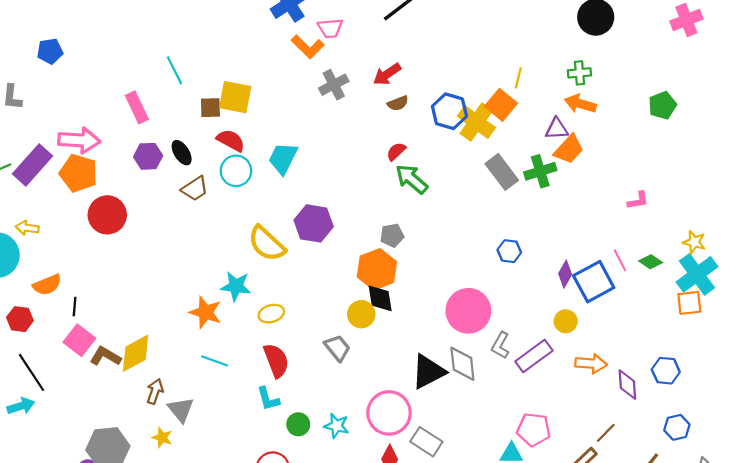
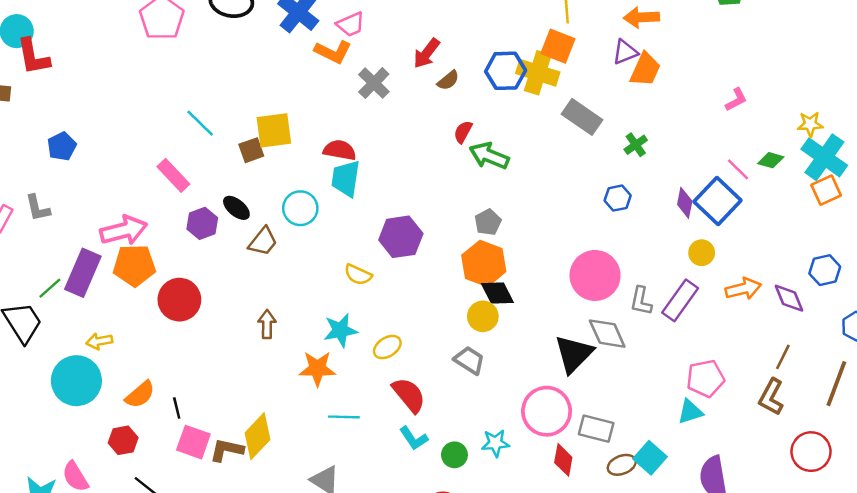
red semicircle: (231, 140) -> (340, 150), moved
green cross: (540, 171) -> (636, 145), moved, size x0.7
yellow semicircle: (267, 244) -> (358, 275), size x0.6
brown arrow: (155, 391) -> (267, 324), moved

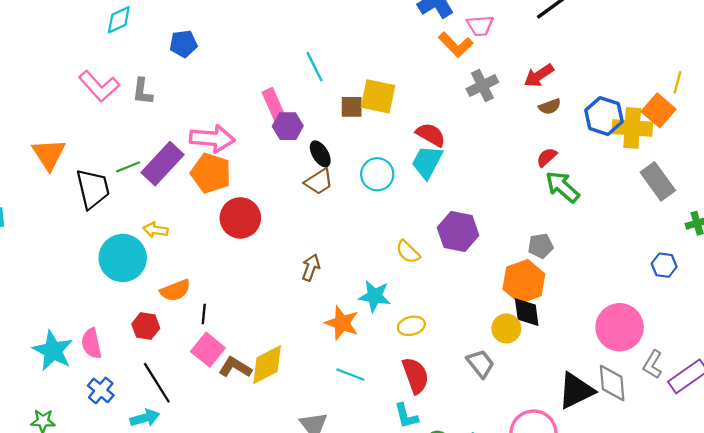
yellow cross: (538, 73) -> (632, 128), turned -33
purple hexagon: (202, 223) -> (288, 126), moved
brown trapezoid: (263, 241) -> (319, 182), moved

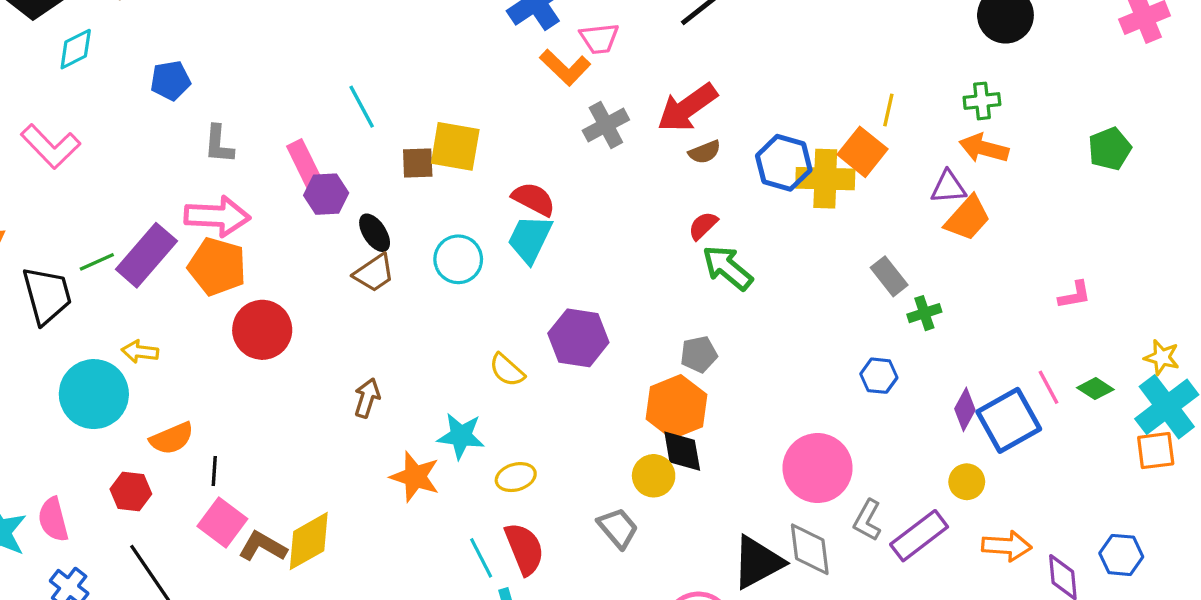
red arrow: (539, 76) -> (687, 108), size x1.4
gray L-shape: (142, 91) -> (219, 144), moved
gray rectangle: (658, 181) -> (889, 276), moved, size x0.7
cyan line: (350, 375) -> (481, 558), moved, turned 44

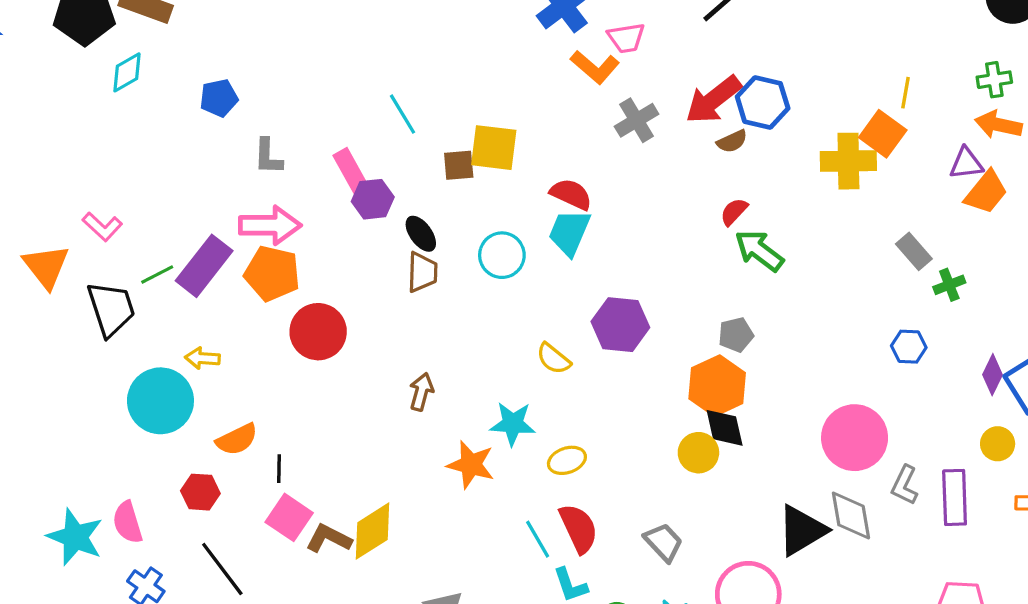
pink L-shape: (51, 146) -> (102, 227), moved, size x0.7
blue hexagon: (784, 163) -> (763, 102), moved
brown trapezoid: (374, 273) -> (422, 272), turned -51
gray trapezoid: (618, 528) -> (663, 542), moved
purple rectangle: (919, 536) -> (955, 497), turned -52

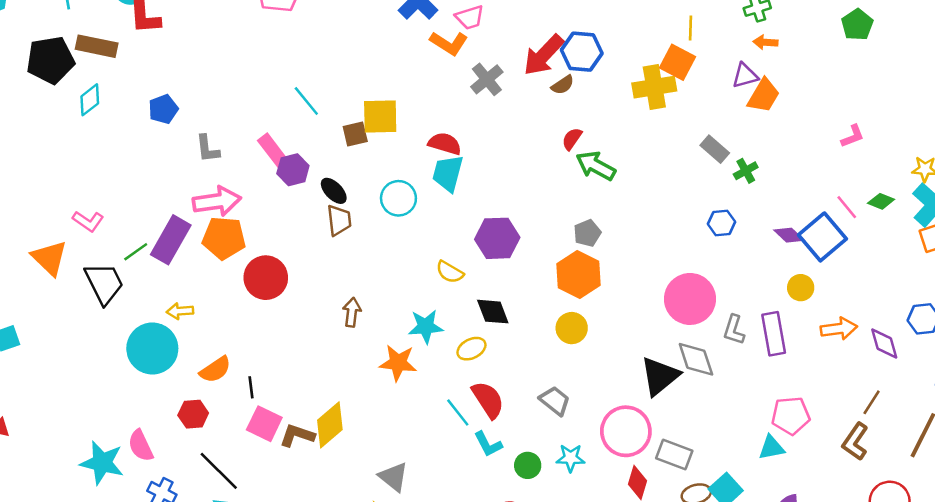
orange arrow: (998, 125) -> (765, 42), size x0.7
purple diamond: (992, 375) -> (789, 235), turned -64
black diamond: (725, 428) -> (493, 312), moved

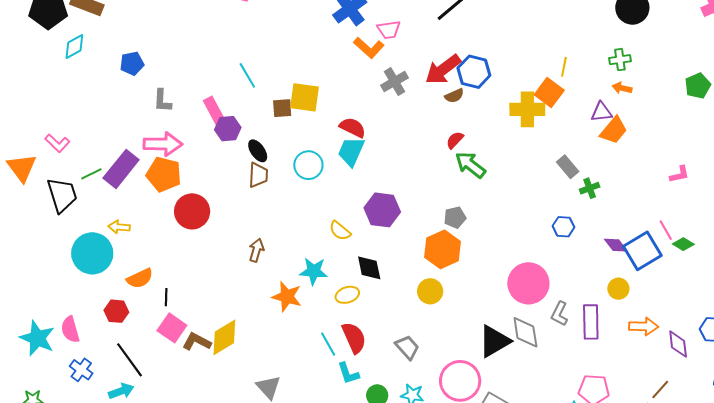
green diamond: (881, 201) -> (683, 244), moved

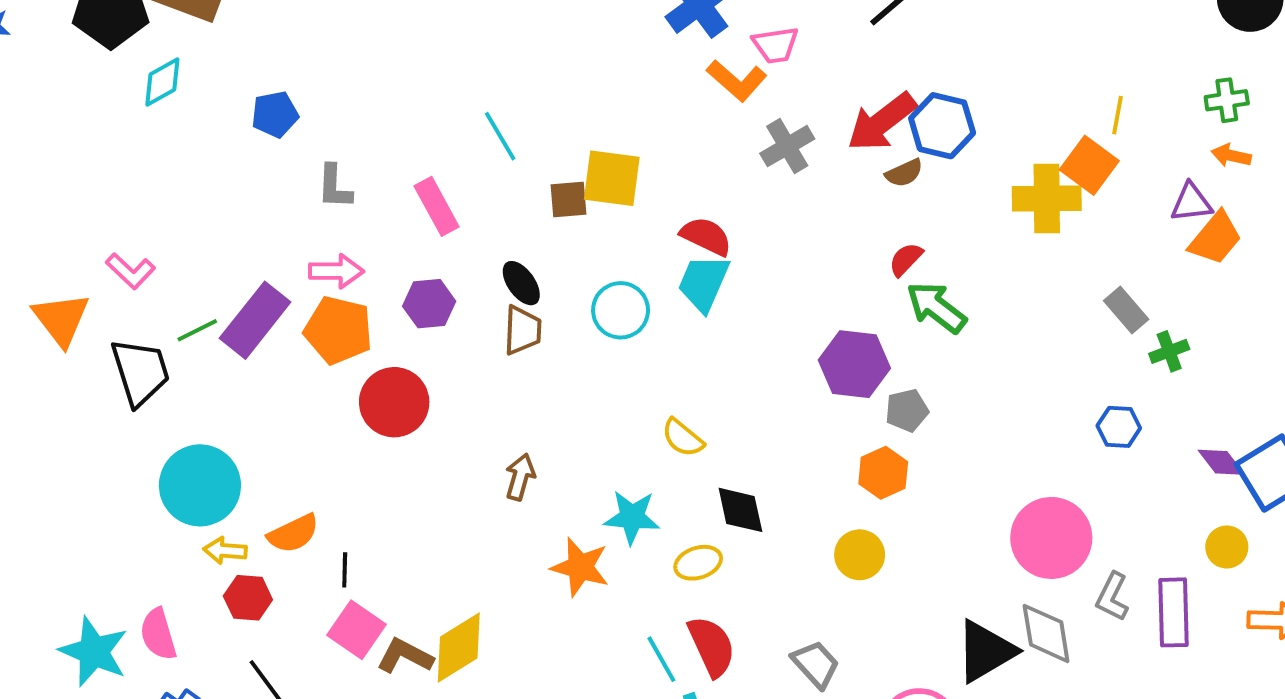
purple hexagon: (228, 129) -> (429, 304), moved
pink arrow: (163, 144) -> (336, 271), size x0.7
purple hexagon: (382, 210) -> (854, 364), moved
yellow arrow: (119, 227) -> (225, 551), moved
orange hexagon: (443, 249) -> (883, 473), size x0.7

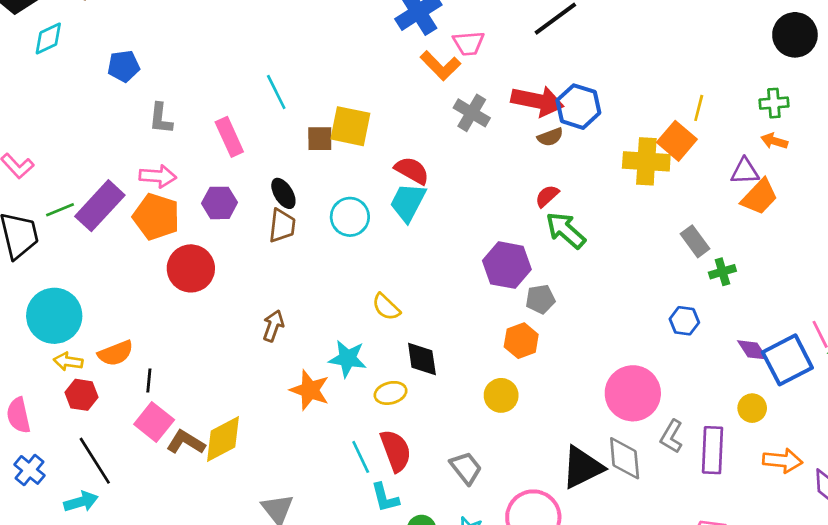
red arrow: (882, 122) -> (537, 101), turned -135
gray cross: (787, 146) -> (472, 113), turned -33

